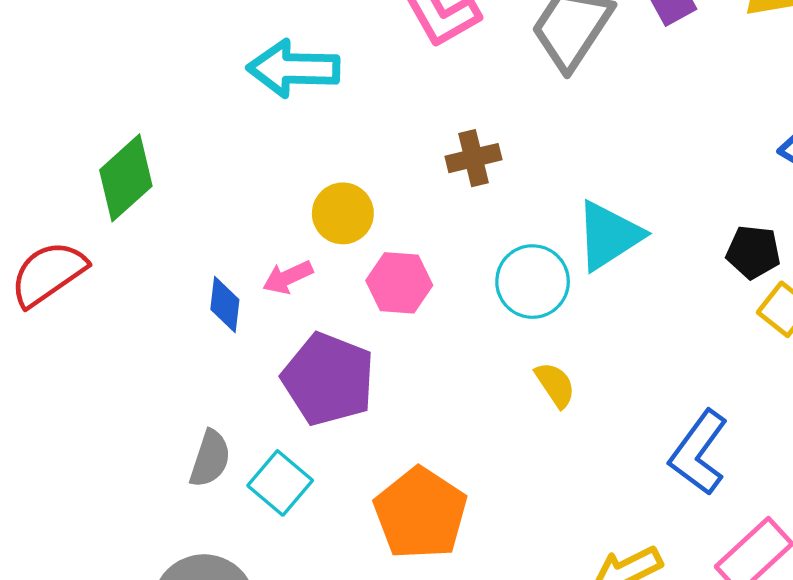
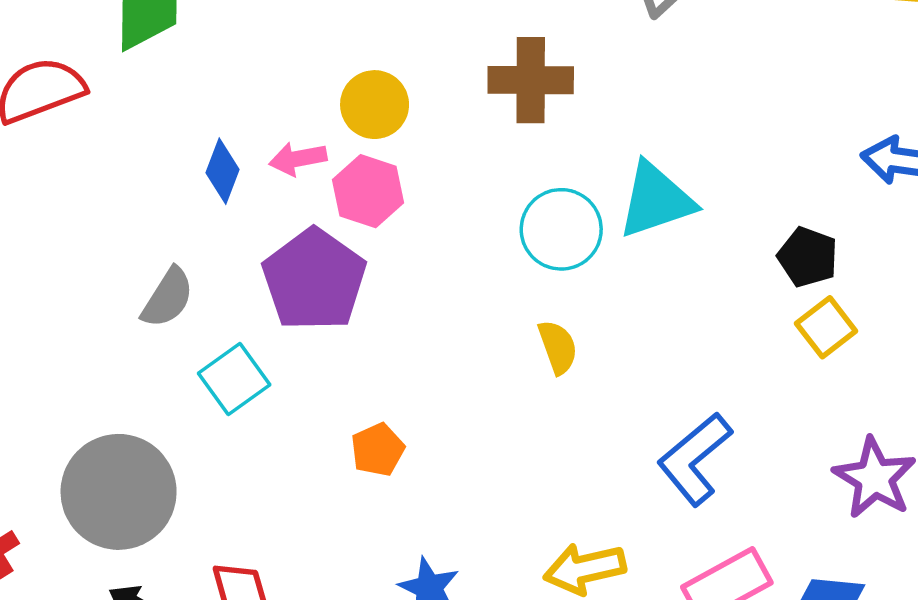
brown cross: (474, 158) -> (531, 80), size x1.4
pink hexagon: (399, 283) -> (368, 191), moved
gray semicircle: (210, 459) -> (168, 298), moved
orange pentagon: (420, 513) -> (378, 450), size x0.5

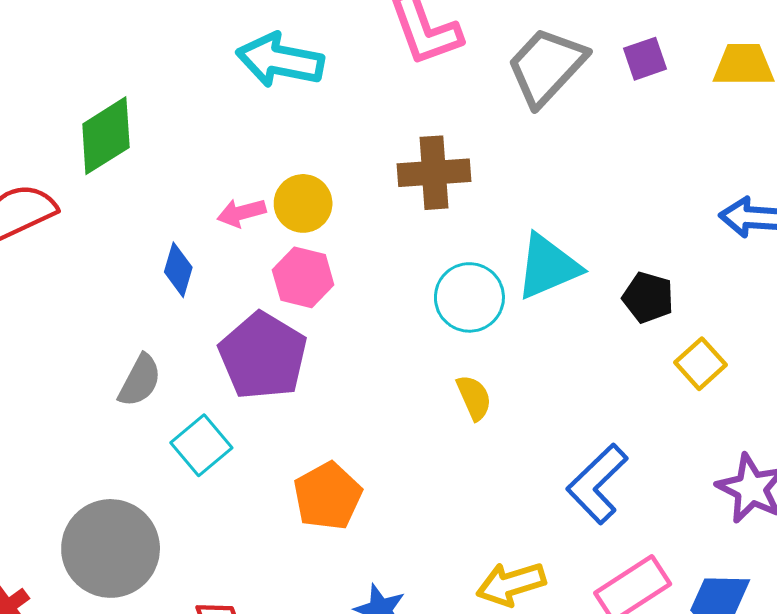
pink arrow: (298, 159) -> (241, 213), moved
black pentagon: (808, 257) -> (648, 297), moved
orange pentagon: (378, 450) -> (328, 496), size x1.5

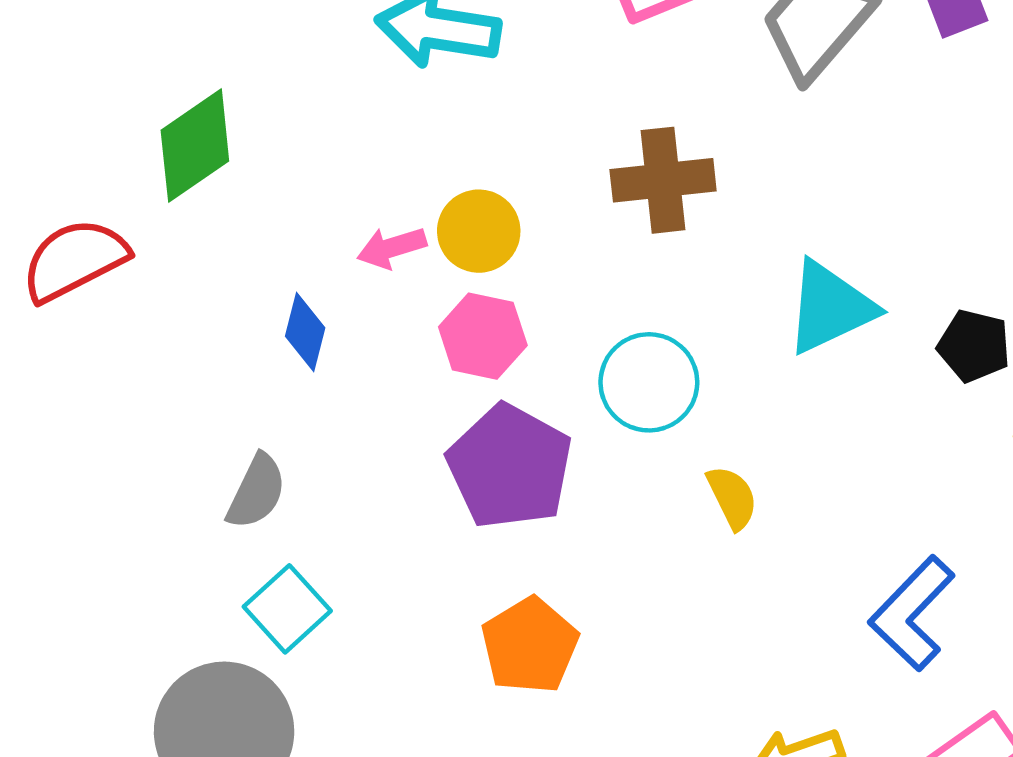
cyan circle: (469, 297) -> (649, 382), moved
purple pentagon: (263, 356) -> (510, 467), moved
cyan square: (201, 445) -> (287, 609), moved

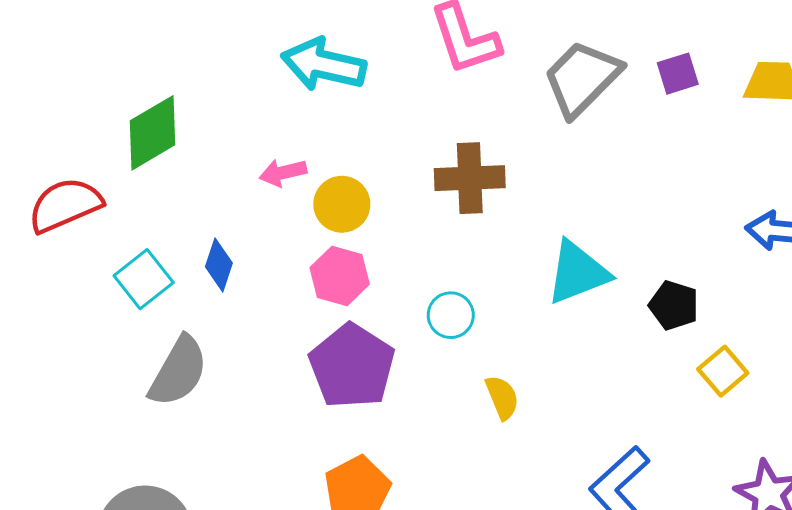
pink arrow: (392, 248) -> (283, 173), moved
cyan circle: (649, 382) -> (451, 315), size x0.7
gray semicircle: (256, 492) -> (178, 371), size x1.4
cyan square: (287, 609) -> (144, 279), moved

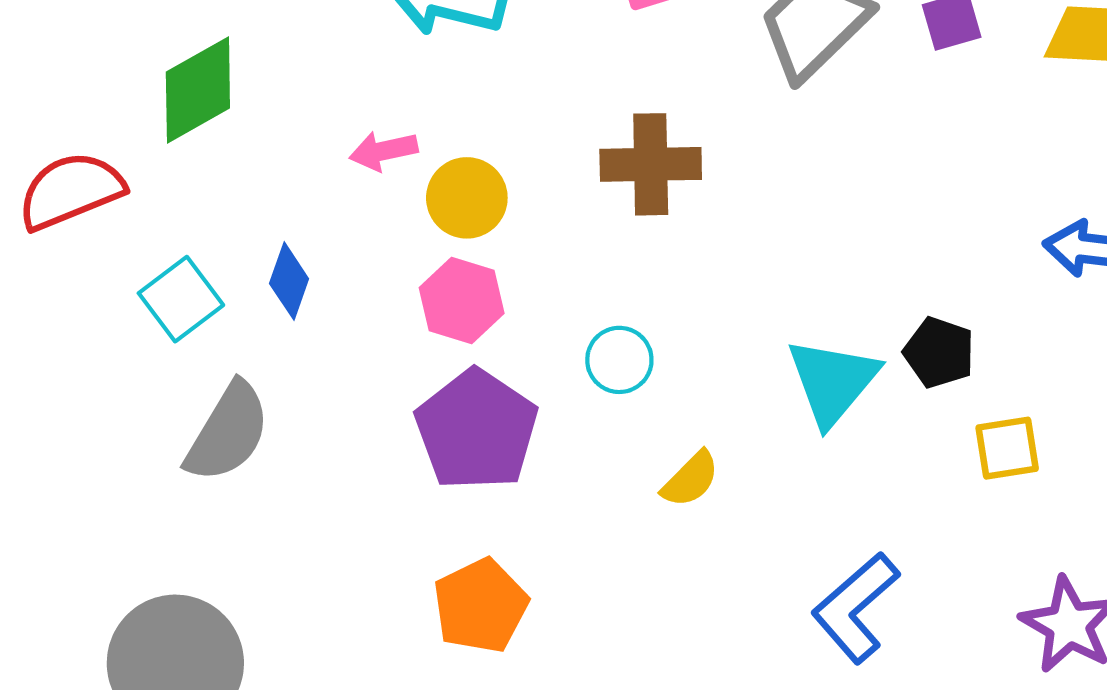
cyan triangle: (578, 273) -> (833, 381), moved, turned -30
yellow square: (723, 371) -> (1007, 448), turned 30
yellow semicircle: (502, 397) -> (690, 479), turned 66

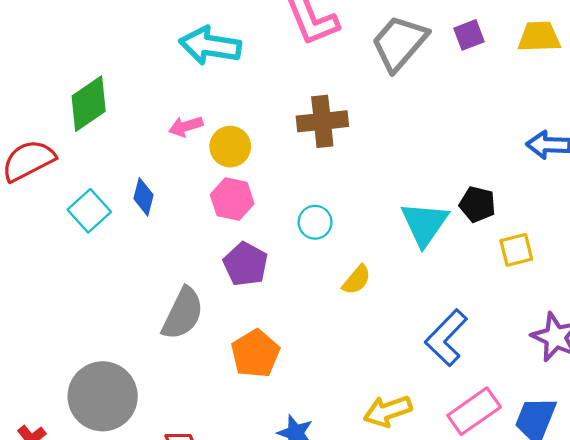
purple pentagon: (477, 430) -> (245, 264), size x0.7
gray semicircle: (228, 432) -> (183, 314), moved

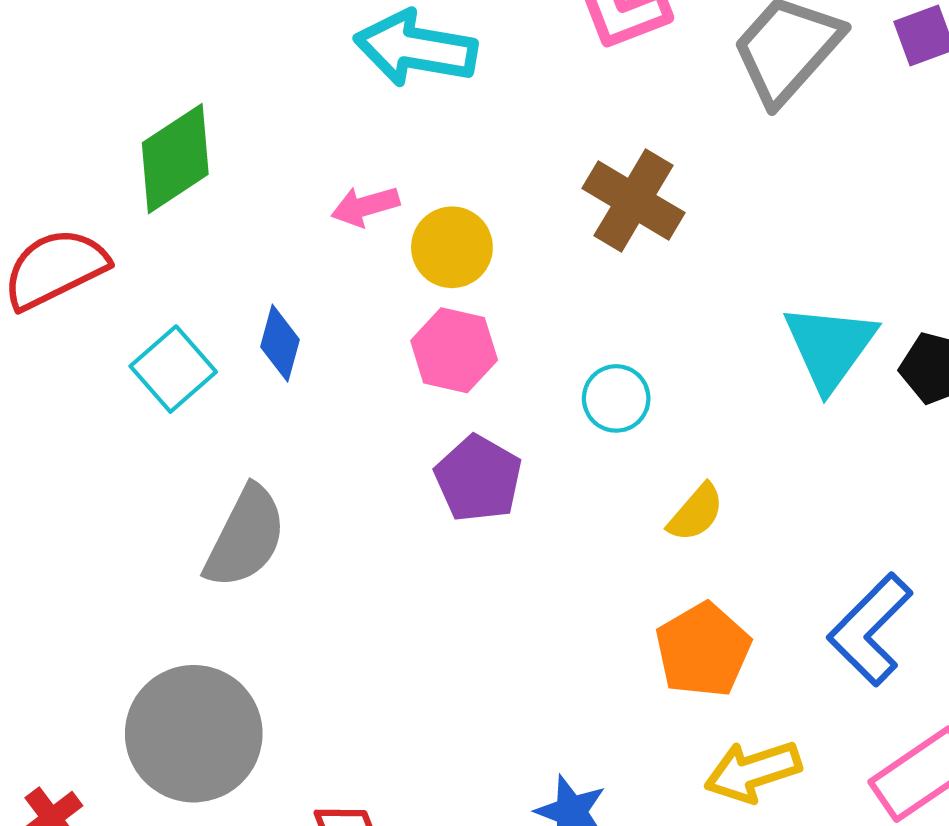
brown cross: (322, 121) -> (633, 201), turned 36
cyan triangle: (425, 224) -> (830, 347), moved
gray semicircle: (183, 314) -> (245, 537), moved
orange pentagon: (255, 354) -> (703, 650), moved

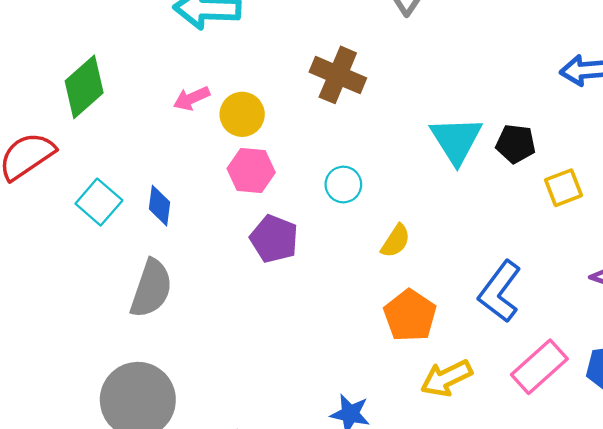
blue diamond: (280, 343) -> (160, 206), moved

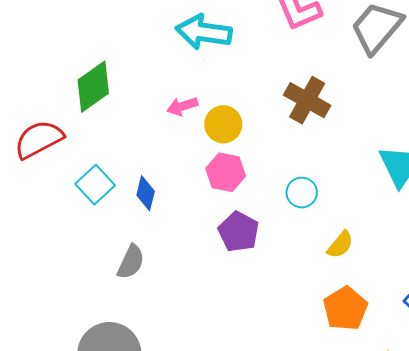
gray semicircle: (151, 288) -> (131, 262), size x0.7

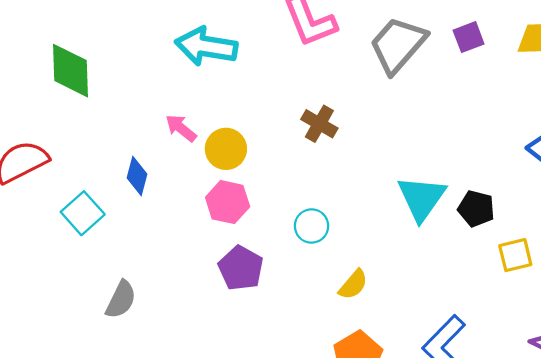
green diamond: (93, 87) -> (70, 71), moved, turned -58
brown cross: (307, 100) -> (319, 124), size x0.7
pink arrow: (182, 106) -> (181, 128), turned 56
blue diamond: (146, 193) -> (137, 176), moved

